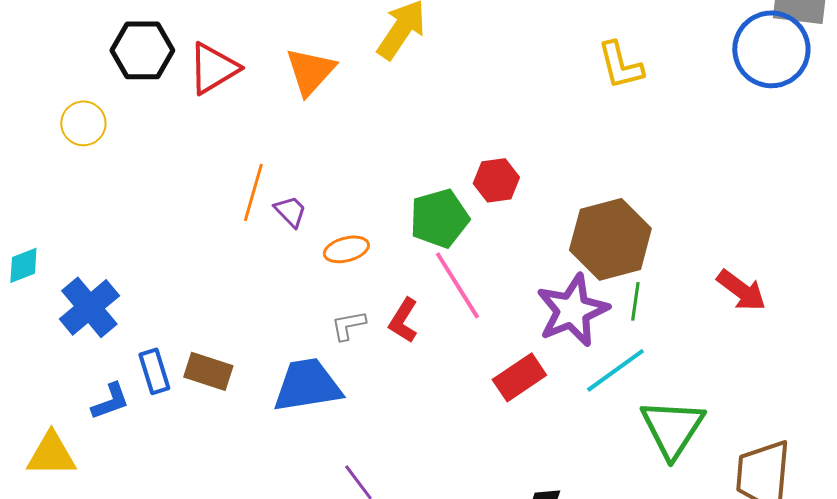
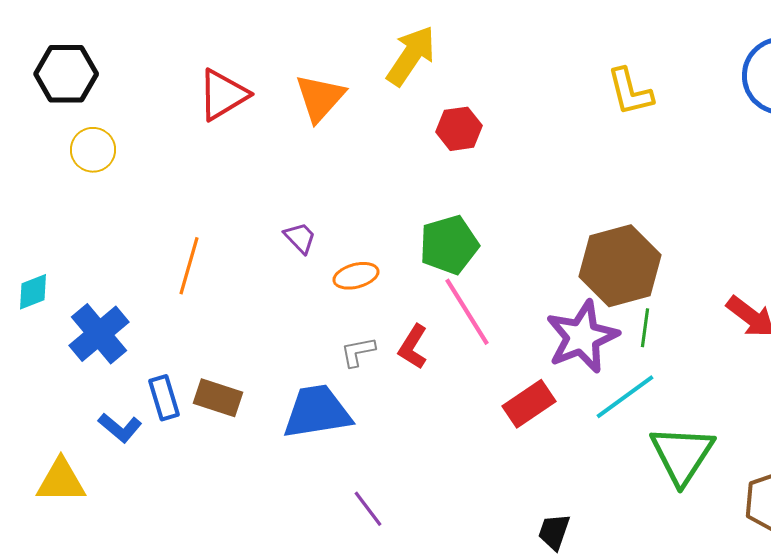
black hexagon: (142, 50) -> (66, 74), moved
red hexagon: (496, 180) -> (459, 129), moved
orange line: (253, 192) -> (189, 266), moved
blue L-shape: (110, 401) -> (120, 428), turned 60

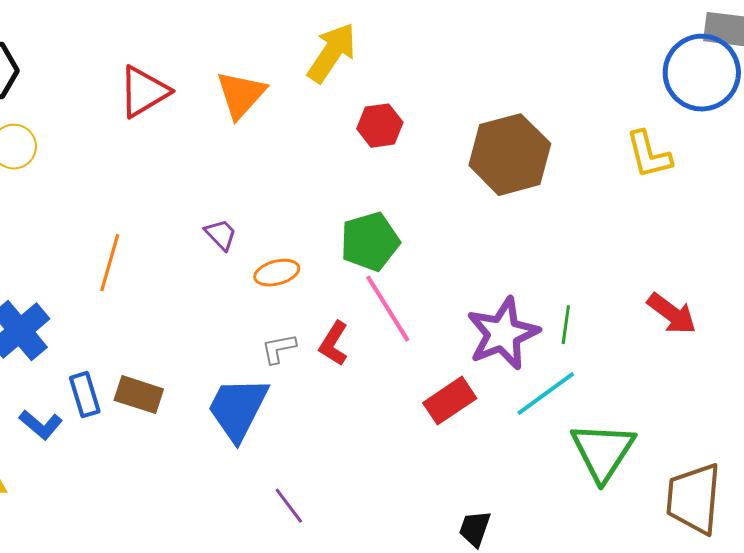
yellow L-shape: (630, 92) -> (649, 155), moved
brown hexagon: (620, 266) -> (510, 155), moved
blue trapezoid: (317, 412) -> (238, 409), turned -54

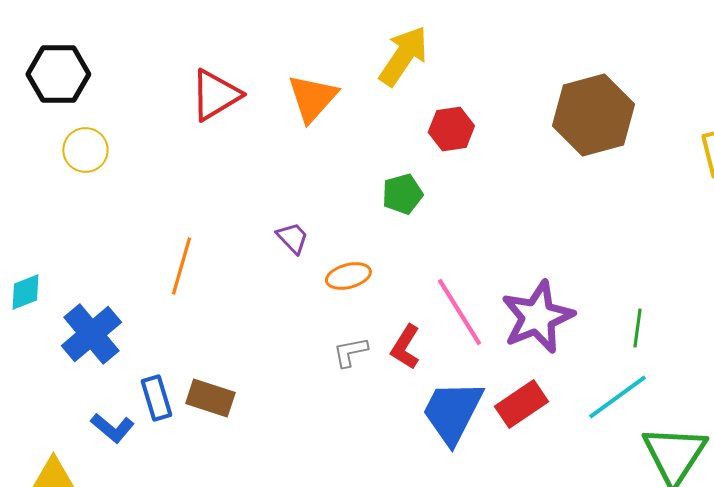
brown hexagon: (510, 155) -> (593, 115), moved
green pentagon: (370, 242) -> (402, 194), moved, size x0.7
purple star: (503, 334) -> (537, 317), moved
blue trapezoid: (238, 409) -> (452, 412), moved

